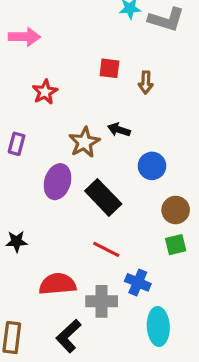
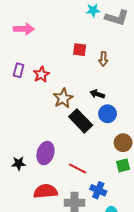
red star: (45, 92) -> (41, 74), moved
black arrow: (119, 130) -> (97, 94), moved
purple rectangle: (17, 144) -> (19, 70), moved
purple ellipse: (58, 182) -> (45, 153), moved
black rectangle: (103, 197) -> (81, 121), moved

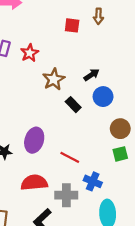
brown arrow: (103, 59) -> (98, 16), moved
black arrow: (97, 94) -> (92, 75), turned 128
black rectangle: (81, 121) -> (73, 105), size x0.6

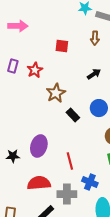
red square: (72, 25) -> (62, 46), moved
black arrow: (92, 75) -> (94, 74), moved
red line: (70, 157) -> (70, 161), turned 48

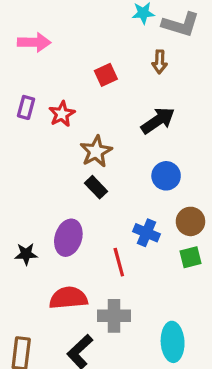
red square: (62, 46) -> (106, 75), turned -32
black arrow: (94, 74) -> (158, 120), size x1.5
black rectangle: (73, 115) -> (96, 187), moved
blue cross: (90, 182) -> (147, 233), moved

